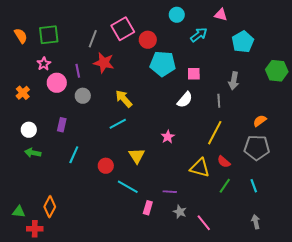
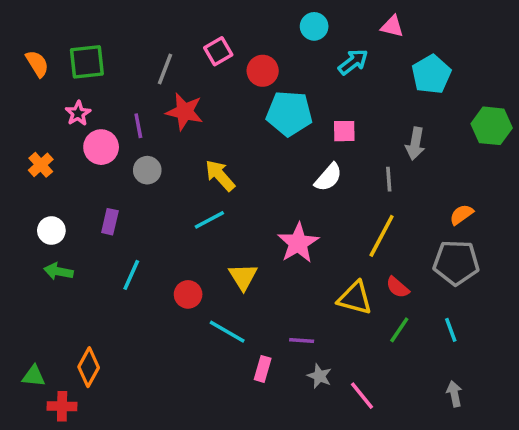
pink square: (123, 29) -> (218, 51), size x0.7
pink star: (168, 137) -> (298, 243), size x1.6

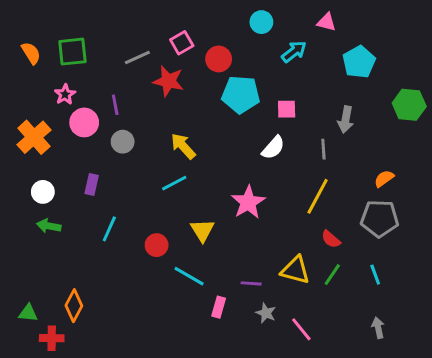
gray line: (165, 69) -> (137, 58), turned 45
red star: (185, 112) -> (168, 81), moved
orange cross: (41, 165) -> (34, 137), size x1.6
yellow triangle: (355, 298) -> (295, 270), moved

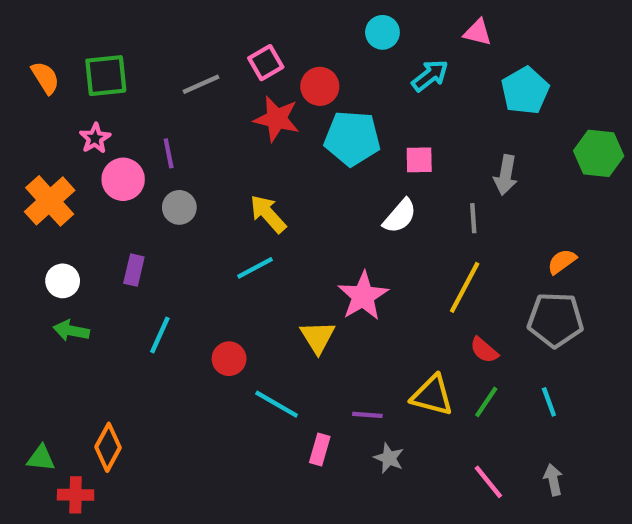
red star: (168, 81) -> (277, 119), moved
yellow triangle: (202, 230) -> (318, 337), moved
pink line: (301, 329) -> (488, 482), moved

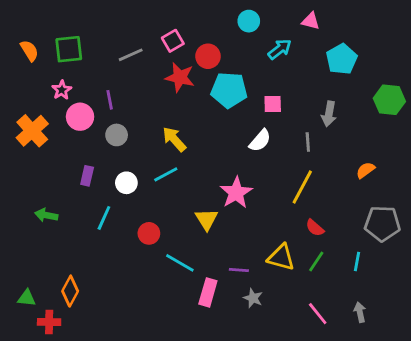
white circle: (63, 281) -> (126, 183), moved
gray pentagon: (555, 320) -> (382, 224), moved
cyan line: (549, 402) -> (357, 262), turned 30
pink rectangle: (320, 449) -> (208, 292), size x1.4

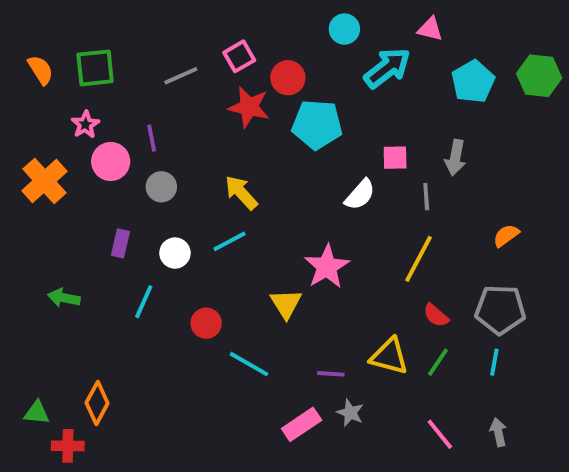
cyan arrow: (280, 49) -> (387, 68), size x1.4
green hexagon: (389, 100) -> (539, 76), moved
pink square: (273, 104) -> (395, 158), moved
gray pentagon: (382, 224) -> (500, 310), moved
pink rectangle: (208, 292) -> (302, 424), moved, turned 40

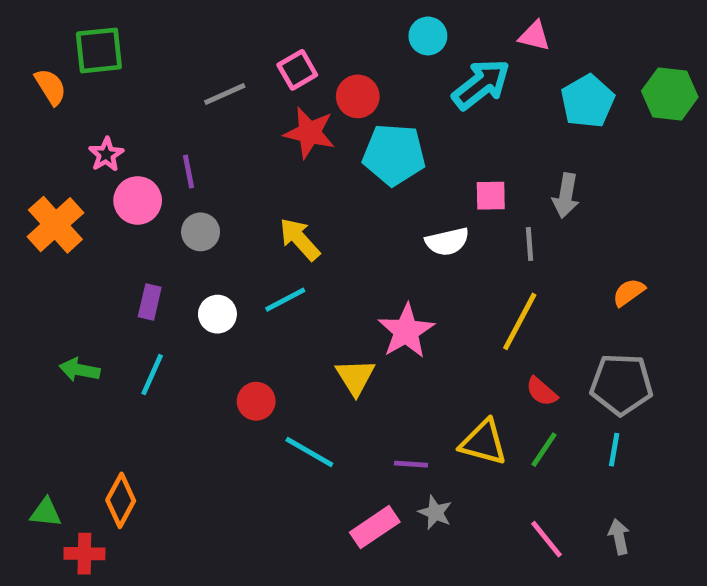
green square: (95, 68) -> (99, 50), moved
white semicircle: (360, 195) -> (447, 242), turned 36
cyan line: (144, 302) -> (152, 375), moved

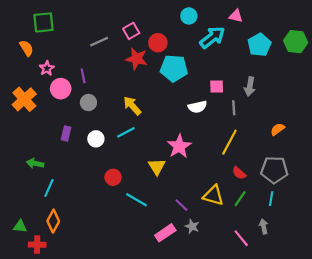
orange semicircle: (51, 87) -> (26, 48), moved
cyan line: (152, 375) -> (49, 188), moved
purple line: (411, 464) -> (181, 205), turned 40
gray arrow: (619, 537) -> (264, 226), moved

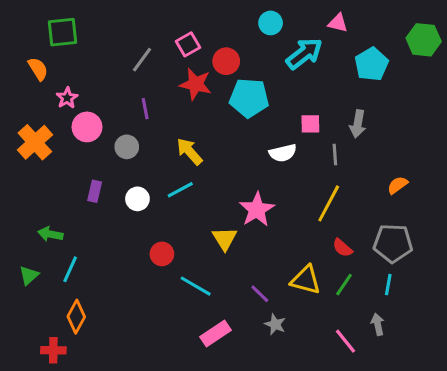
gray line: (99, 42) -> (142, 60), turned -30
green hexagon: (296, 42) -> (424, 40), moved
purple line: (83, 76) -> (145, 109), moved
green triangle: (20, 226) -> (29, 275), moved, turned -48
pink rectangle: (165, 233) -> (215, 333), moved

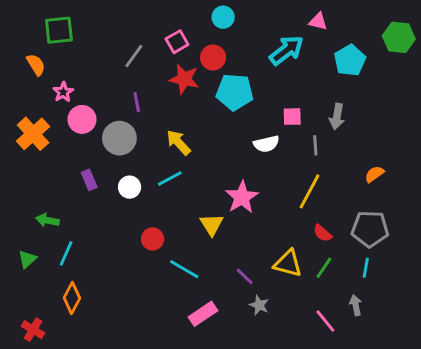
cyan circle: (271, 23) -> (223, 17), moved
gray circle: (127, 147) -> (119, 138), size x1.5
purple rectangle: (95, 191) -> (89, 180), turned -36
red cross: (53, 350) -> (33, 330), moved, turned 30

